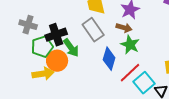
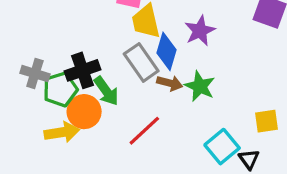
gray cross: (28, 25) -> (35, 74), moved
brown arrow: (124, 28) -> (170, 83), moved
blue diamond: (109, 59) -> (167, 51), moved
red line: (130, 73) -> (144, 131), moved

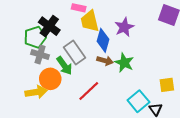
gray rectangle: (141, 62) -> (75, 52), moved
black cross: (82, 70) -> (49, 26), moved, turned -35
gray cross: (35, 74) -> (40, 55), moved
green pentagon: (60, 89) -> (35, 37), moved

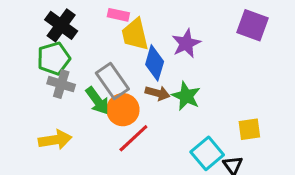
black cross: (49, 26) -> (61, 25), moved
orange circle: (50, 79) -> (123, 110), moved

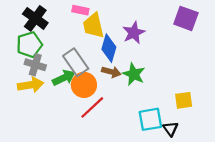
green arrow: (97, 101) -> (64, 78), turned -80
yellow arrow: (55, 140) -> (31, 85), moved
cyan square: (207, 153) -> (150, 119), turned 30

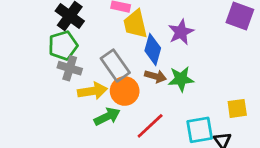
green star: (134, 74) -> (181, 79), turned -30
green arrow: (64, 78) -> (107, 116), moved
yellow arrow: (31, 85) -> (92, 91), moved
red line: (92, 107) -> (150, 126), moved

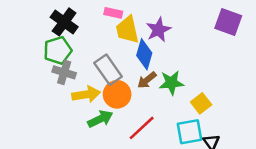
purple star: (181, 32) -> (158, 30), moved
brown arrow: (155, 76) -> (147, 80), turned 126
yellow square: (237, 108) -> (201, 103), moved, turned -30

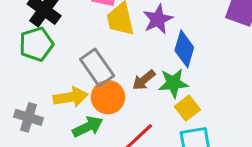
blue diamond: (144, 54) -> (184, 49), moved
gray cross: (64, 72) -> (29, 117), moved
yellow square: (201, 103) -> (187, 108), moved

